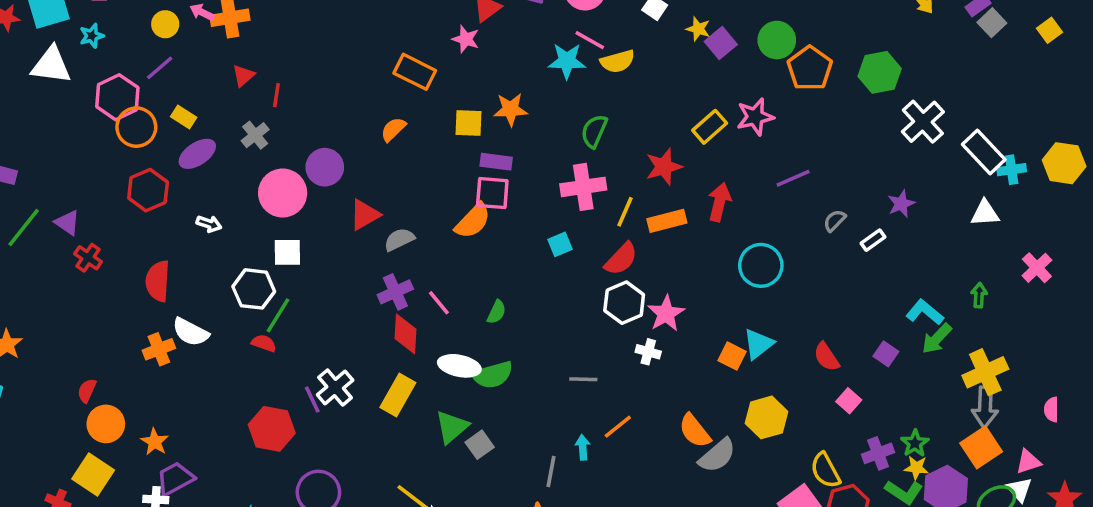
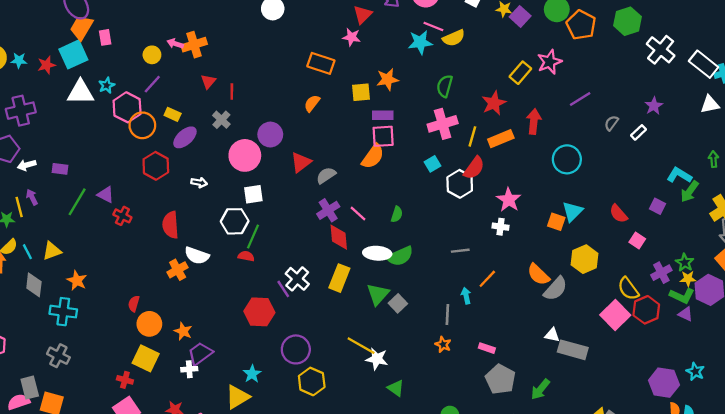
cyan star: (92, 36) -> (107, 85), moved
white hexagon: (624, 303) -> (460, 184), moved

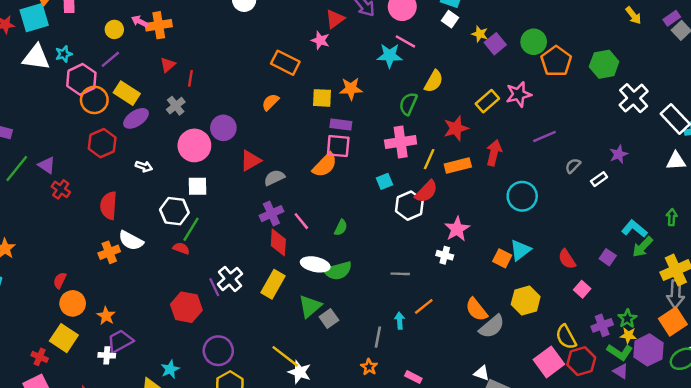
yellow semicircle: (454, 38) -> (434, 81), moved, turned -45
yellow rectangle: (173, 114) -> (127, 93), size x1.5

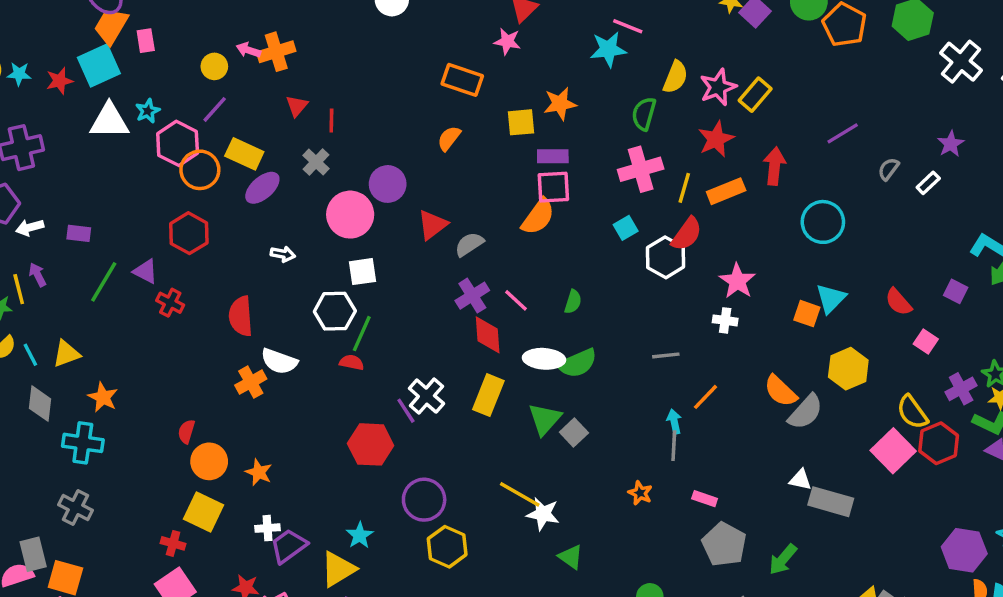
pink star: (519, 94) -> (718, 87), moved
red hexagon: (102, 143) -> (189, 233), moved
gray line: (378, 337) -> (674, 446), moved
purple trapezoid: (120, 341) -> (289, 546), moved

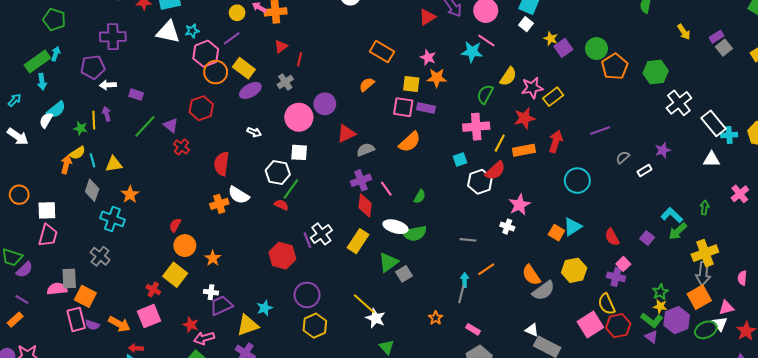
pink star: (507, 41) -> (428, 57), moved
pink square: (553, 187) -> (403, 107), moved
purple cross: (961, 389) -> (616, 277), moved, turned 30

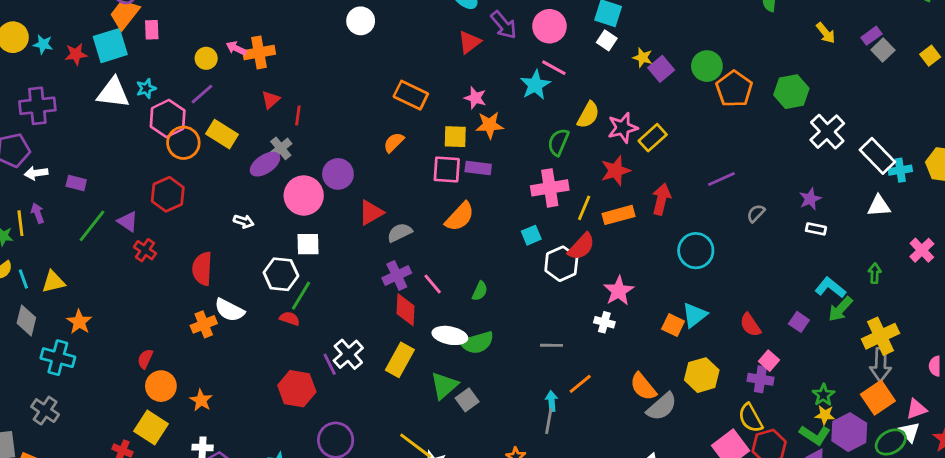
cyan star: (472, 52) -> (535, 85), turned -30
purple ellipse: (250, 90) -> (265, 164), moved
white rectangle: (644, 170) -> (816, 229), moved, turned 48

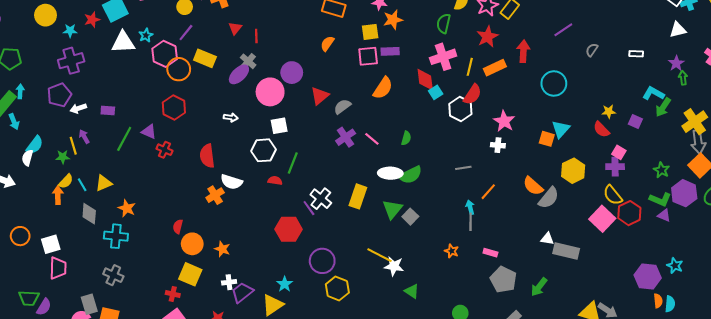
cyan star: (43, 44) -> (70, 31), moved
purple star: (810, 199) -> (676, 63), moved
green line: (301, 296) -> (293, 163), moved
red diamond: (405, 310) -> (425, 80), moved
yellow star: (825, 415) -> (609, 111), moved

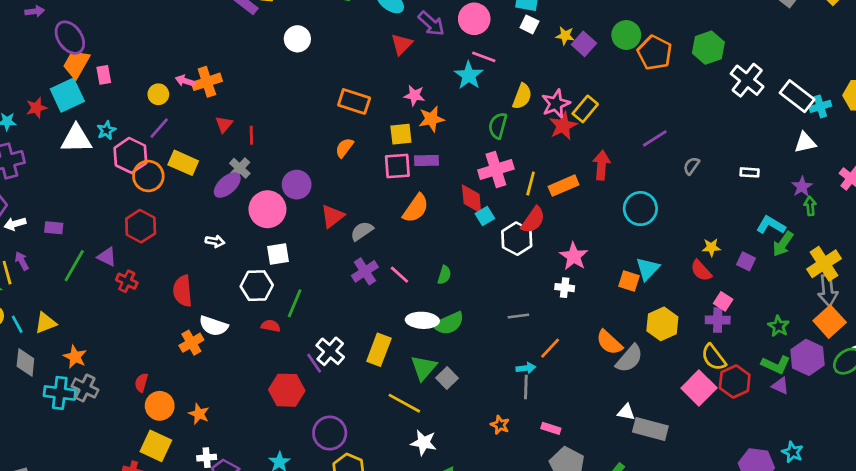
red star: (487, 37) -> (563, 126), moved
cyan arrow: (470, 207) -> (526, 368), turned 96
yellow line: (379, 255) -> (404, 403), moved
gray cross: (113, 275) -> (85, 388), moved

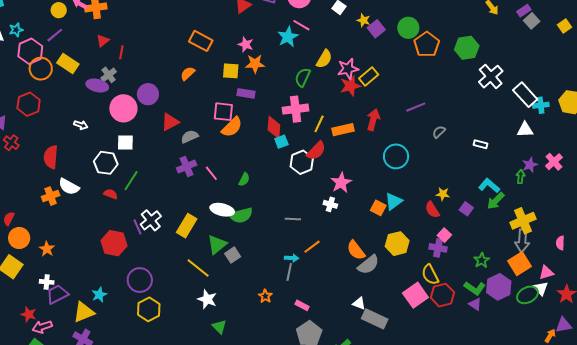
pink square: (397, 166) -> (223, 112), moved
purple ellipse: (227, 185) -> (97, 85), turned 45
purple star: (802, 187) -> (530, 165), moved

